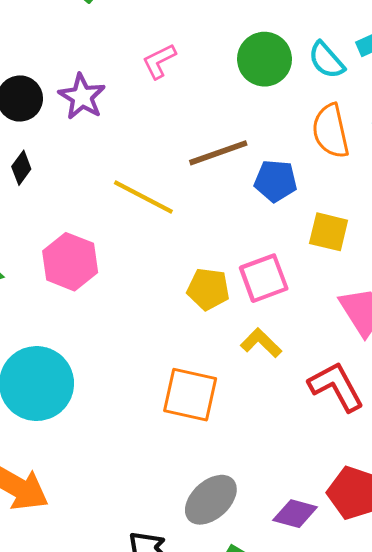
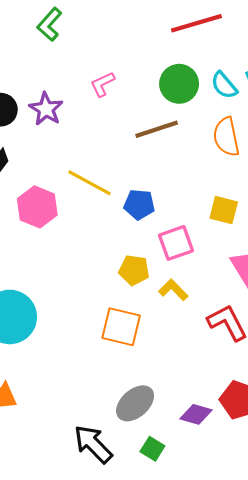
brown line: (218, 153) -> (157, 129), moved
blue pentagon: (276, 181) -> (139, 204), moved
pink hexagon: (70, 262) -> (37, 207), moved
yellow pentagon: (208, 289) -> (134, 270), moved

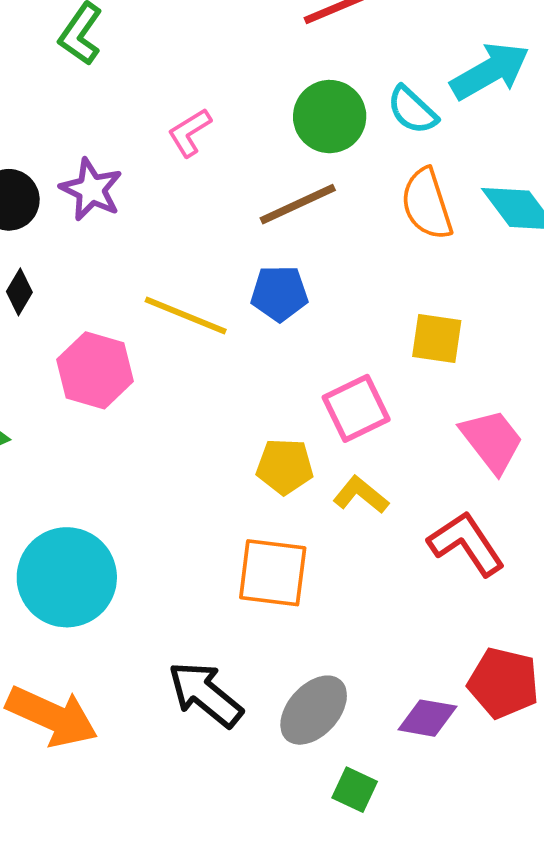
blue pentagon: (139, 204) -> (279, 293), moved
black arrow: (93, 444) -> (205, 694), moved

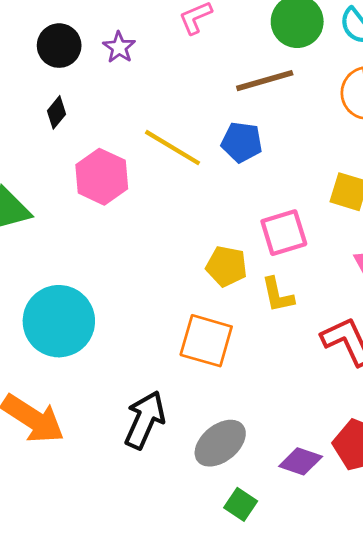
purple star: (91, 189) -> (119, 47), size x0.7
yellow L-shape: (361, 495) -> (278, 295), turned -150
black arrow: (205, 694) -> (145, 420), turned 66

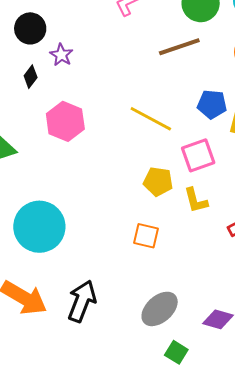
purple star: (119, 47) -> (61, 55), moved
blue pentagon: (242, 142) -> (212, 104), moved
yellow line: (173, 148) -> (151, 119), moved
orange square: (206, 341) -> (146, 236), size x0.7
black arrow: (145, 420) -> (82, 301), moved

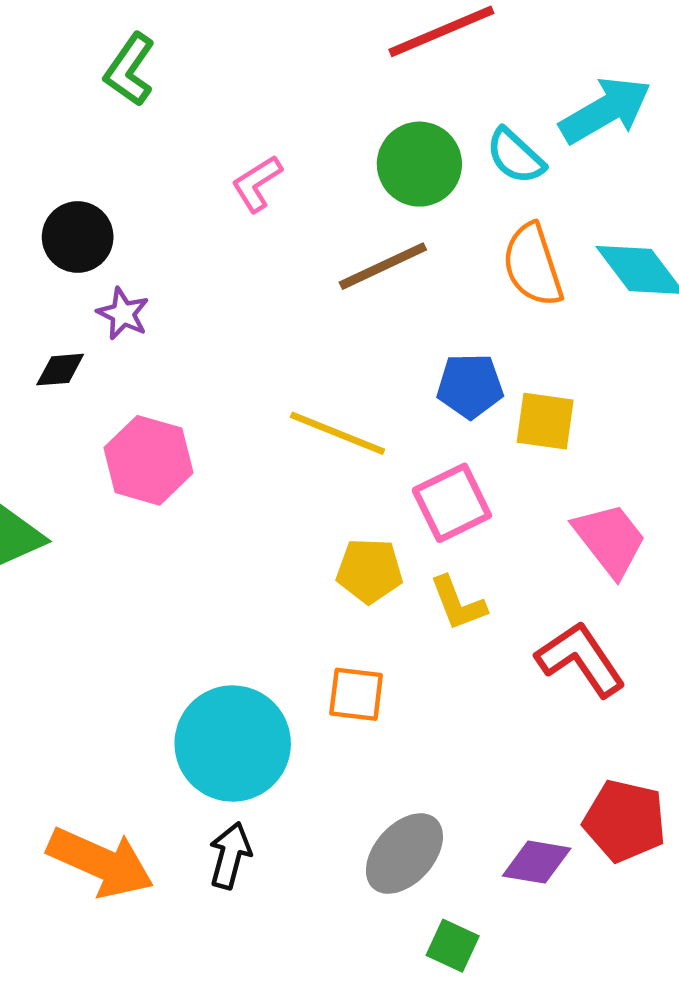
black circle: (30, 28) -> (78, 237), moved
black diamond: (31, 77) -> (60, 370), turned 55
cyan circle: (39, 227) -> (233, 744), moved
black arrow: (82, 301) -> (230, 855), size x0.7

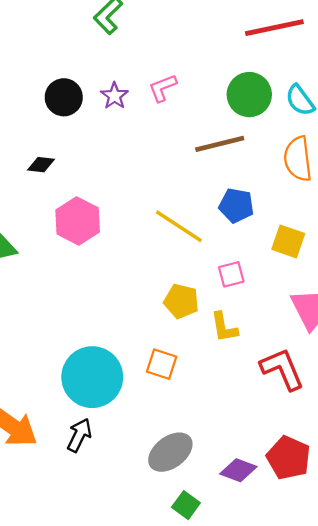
purple star: (123, 314) -> (114, 96), moved
blue pentagon: (470, 386) -> (236, 205), moved
pink square: (452, 503) -> (231, 274), size x0.7

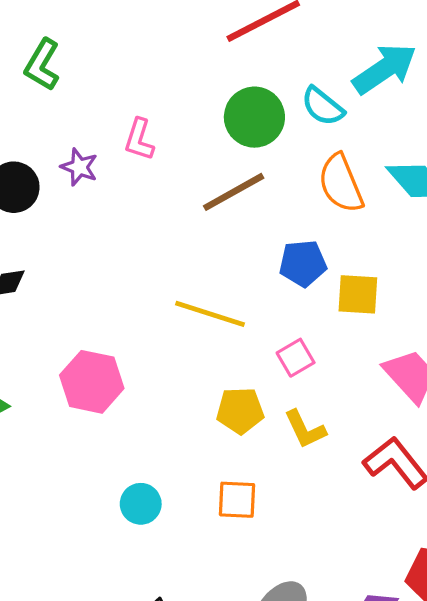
pink L-shape: (163, 88) -> (139, 139), turned -36
blue pentagon: (236, 205) -> (303, 263), moved
pink hexagon: (78, 221) -> (92, 382), moved
cyan circle: (92, 377) -> (141, 504), moved, size x0.5

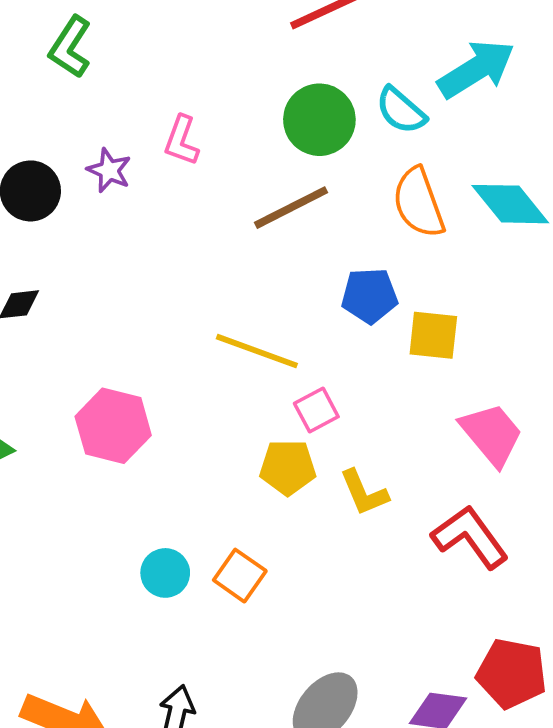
pink square: (296, 358) -> (316, 410), moved
orange square: (237, 500) -> (240, 576), moved, turned 30

